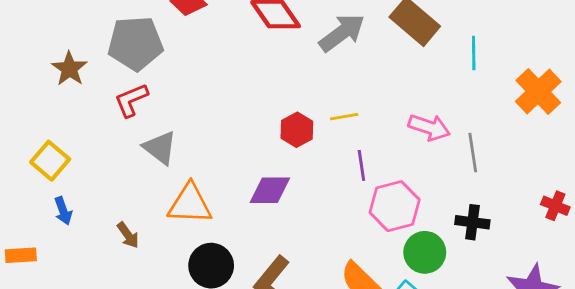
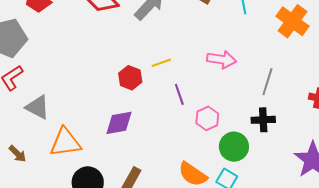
gray line: (473, 153) -> (267, 82), moved, turned 36
pink hexagon: (395, 206) -> (207, 118), size x0.7
brown arrow: (128, 235) -> (18, 154), moved

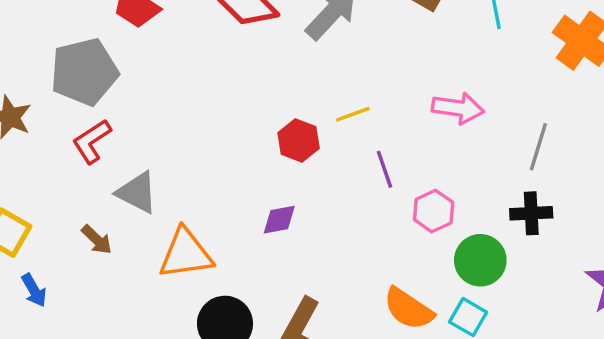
purple diamond: (119, 123) -> (279, 220), size x0.7
brown arrow: (18, 154) -> (97, 240), moved

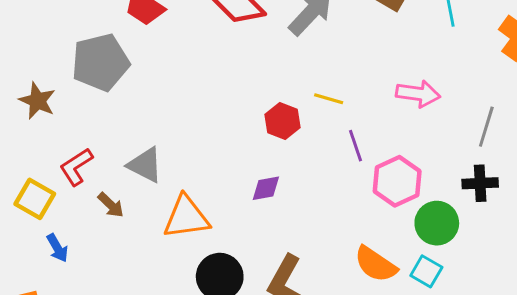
yellow line: (353, 114) -> (329, 99), turned 36
red L-shape: (92, 141) -> (76, 167), moved
pink hexagon: (434, 211) -> (397, 181), size x1.4

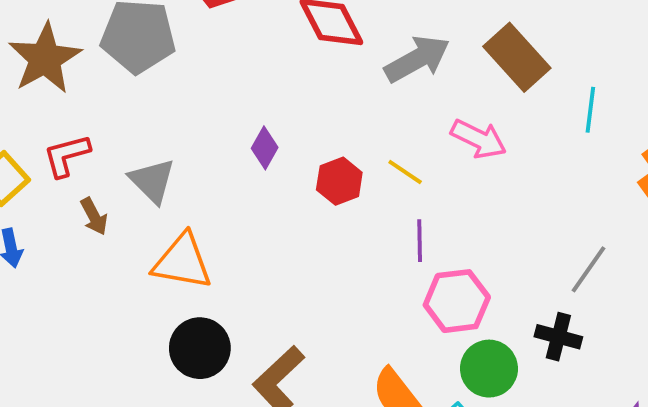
pink arrow: (418, 94) -> (479, 139), moved
brown star: (37, 101) -> (45, 58), size x1.5
purple diamond: (266, 188) -> (265, 148), moved, turned -68

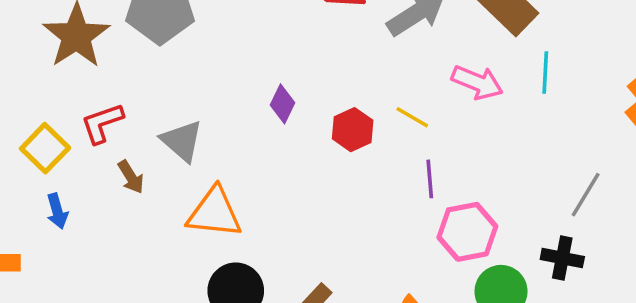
cyan line: (590, 110) -> (545, 73), moved

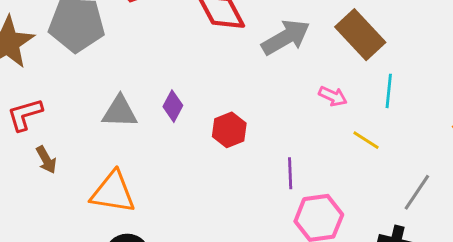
pink arrow: (477, 82) -> (333, 96), size x0.7
yellow line: (412, 117) -> (366, 140), moved
gray triangle: (182, 141) -> (120, 112), moved, turned -42

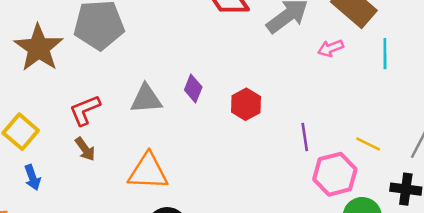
pink arrow: (333, 96) -> (331, 48), moved, turned 140
red L-shape: (25, 115) -> (85, 110), moved
yellow line: (366, 140) -> (368, 144), moved

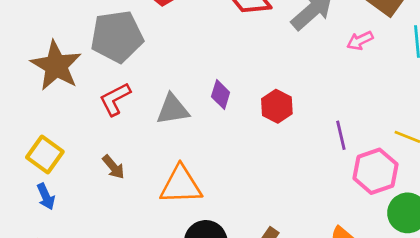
red L-shape: (85, 110) -> (115, 99), moved
blue arrow: (32, 177) -> (46, 197), moved

